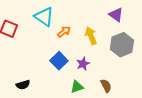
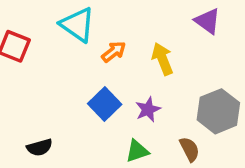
gray hexagon: (122, 45) -> (218, 111), moved

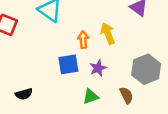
orange arrow: (114, 52) -> (83, 40), moved, turned -56
blue square: (105, 104) -> (68, 64), turned 35

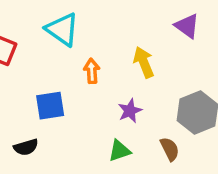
orange arrow: (83, 40) -> (92, 71), moved
blue square: (68, 64) -> (50, 106), moved

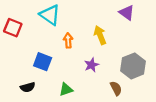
blue square: (50, 106) -> (43, 62), turned 30
green triangle: (119, 151) -> (66, 89), moved

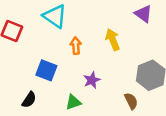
purple star: (92, 65) -> (92, 80), moved
black semicircle: (28, 87) -> (29, 100), turned -40

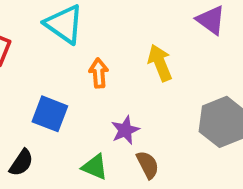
brown semicircle: (131, 101) -> (148, 165), moved
green triangle: (73, 102) -> (95, 167), turned 42

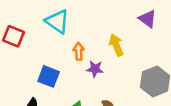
purple star: (125, 130) -> (95, 69), moved, turned 30

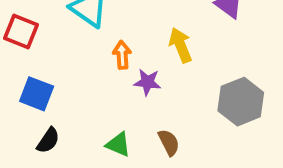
blue square: (49, 76) -> (37, 94), moved

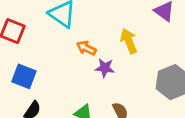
orange arrow: (122, 55) -> (86, 48), turned -60

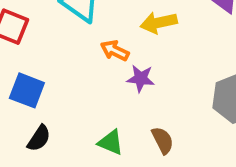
yellow arrow: (129, 41) -> (159, 23), moved, turned -80

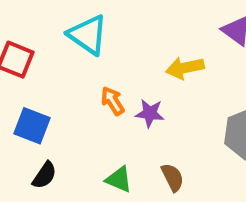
yellow arrow: (159, 23) -> (185, 68), moved
orange arrow: (115, 51) -> (113, 101), moved, turned 32

